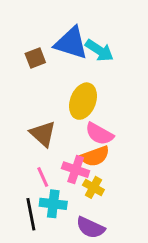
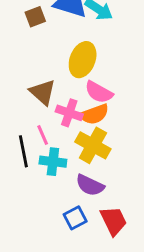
pink cross: (76, 170) -> (69, 113), moved
yellow cross: (93, 187) -> (93, 145), size x1.6
black line: (31, 214) -> (23, 151), moved

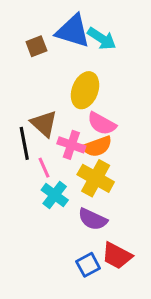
black line: (23, 151) -> (24, 143), moved
cyan cross: (53, 162) -> (55, 195), turned 30
blue square: (75, 218) -> (88, 265), moved
red trapezoid: (114, 221) -> (117, 256), turned 144

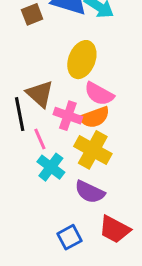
blue square: (88, 265) -> (69, 237), moved

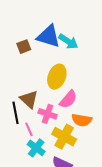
pink semicircle: (99, 94) -> (68, 99), turned -78
orange semicircle: (94, 117) -> (82, 120), moved, turned 30

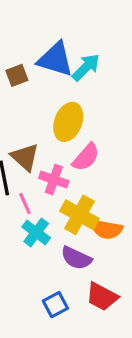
cyan arrow: (68, 41) -> (86, 67), turned -78
orange semicircle: (82, 120) -> (107, 229), moved

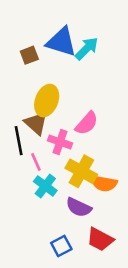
yellow ellipse: (68, 122) -> (47, 101), moved

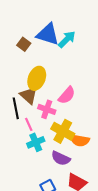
brown square: (29, 55) -> (24, 44), turned -32
cyan cross: (45, 186) -> (36, 142), turned 30

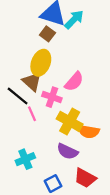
brown square: (24, 44) -> (47, 34), moved
black line: (16, 108) -> (18, 96), turned -40
cyan cross: (36, 142) -> (25, 159), moved

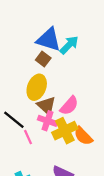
brown triangle: (32, 82) -> (46, 106), moved
yellow cross: (70, 121) -> (65, 131), moved, turned 35
orange semicircle: (88, 131) -> (83, 136), moved, turned 36

